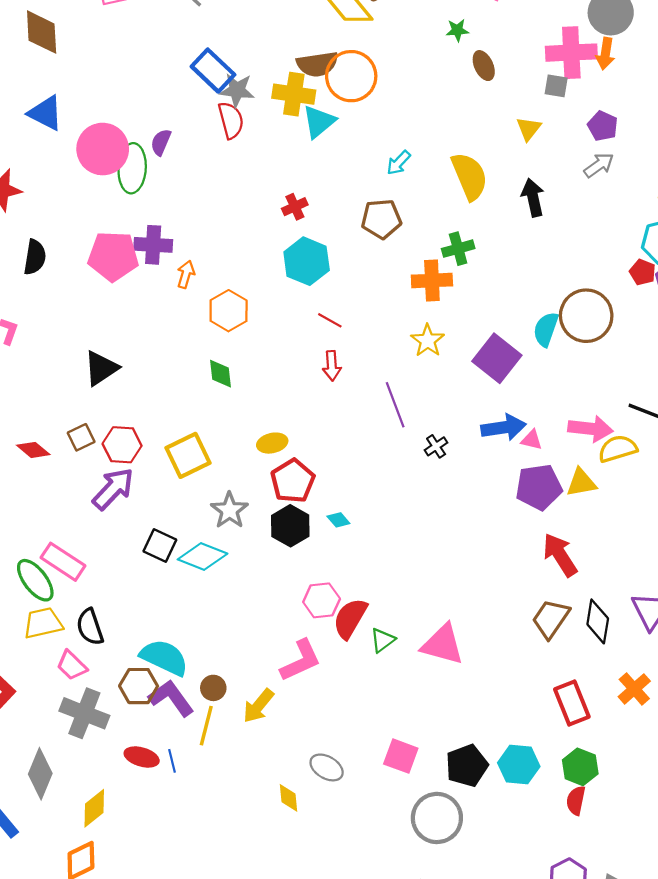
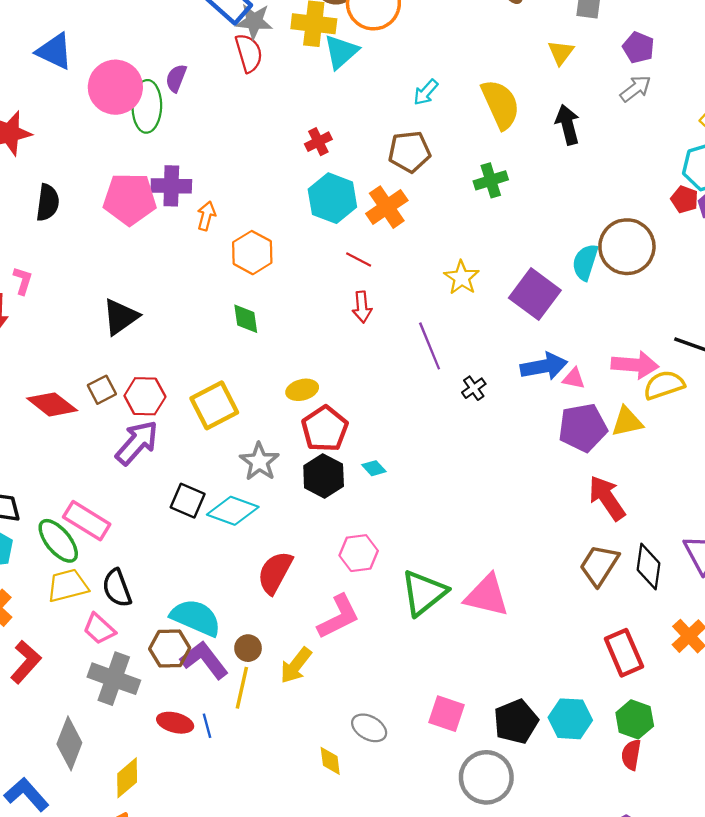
orange cross: (432, 281) -> (387, 207), moved, turned -30
red diamond: (33, 450) -> (52, 404), size x1.4
red semicircle: (350, 618) -> (275, 572), moved
green triangle: (383, 640) -> (424, 593), size x1.8

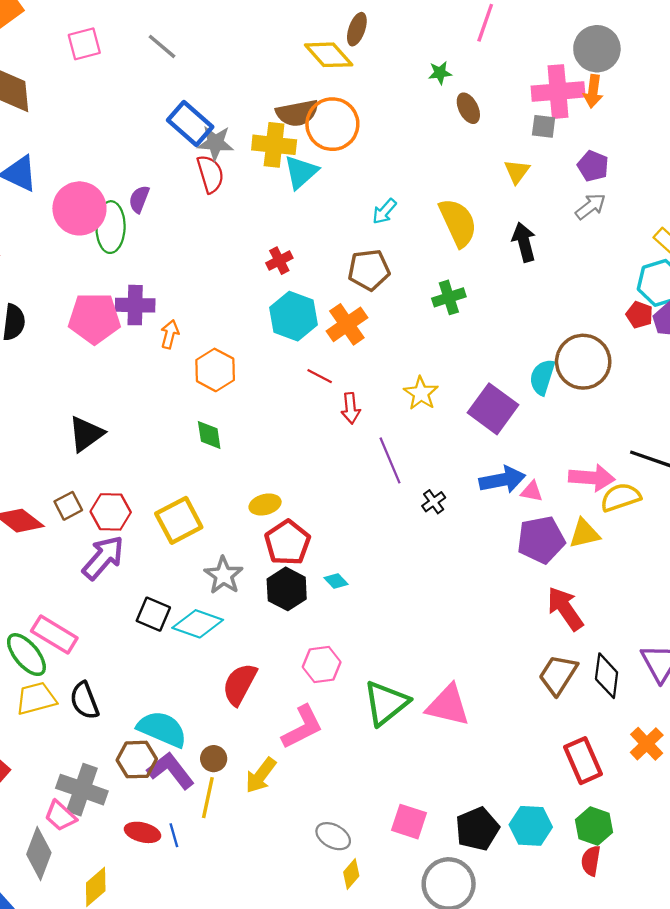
red arrow: (362, 307) -> (351, 408), moved
pink trapezoid: (99, 629) -> (60, 816), moved
yellow diamond: (330, 761) -> (351, 874), moved, turned 48

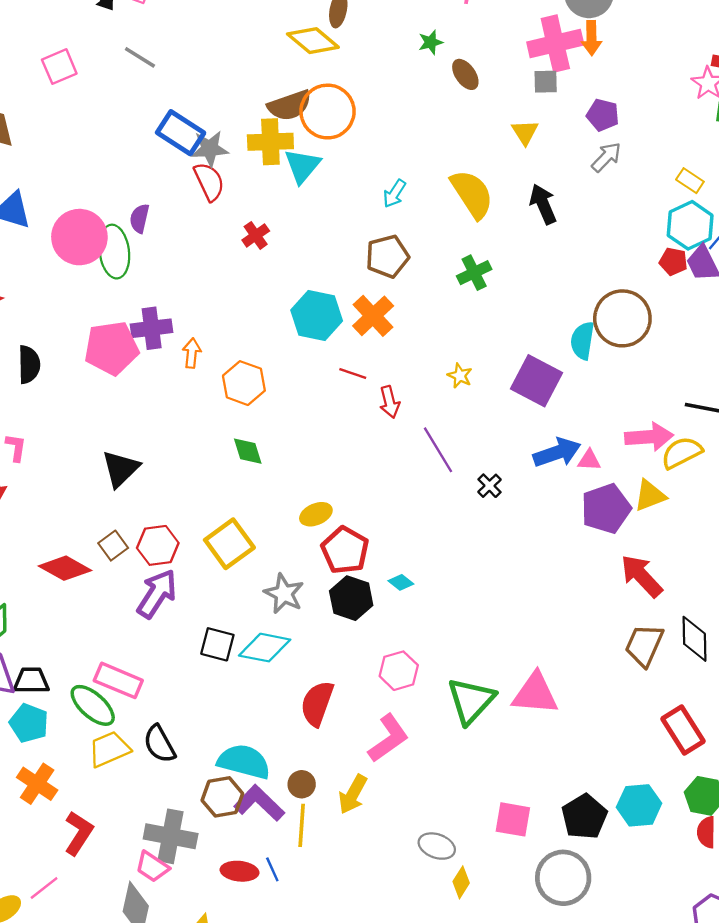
red cross: (279, 261) -> (256, 235), moved
yellow star: (421, 393) -> (460, 376), size x0.7

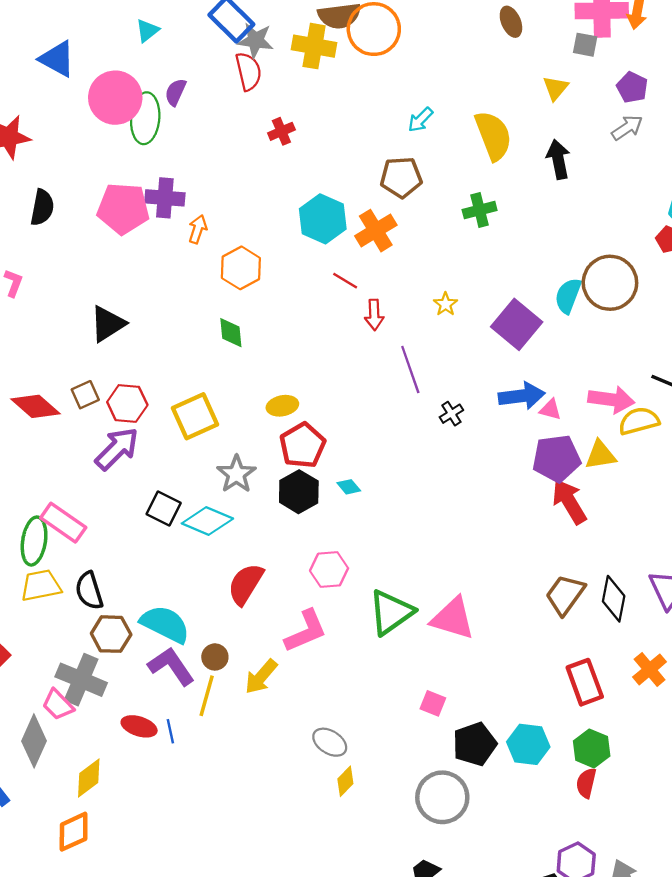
cyan triangle: (302, 166) -> (147, 31), moved, size x0.7
red arrow: (642, 576) -> (569, 502), moved
green ellipse: (93, 705) -> (34, 541), turned 45
brown hexagon: (222, 797) -> (111, 634), moved
pink square: (513, 819) -> (433, 703), moved, size x0.7

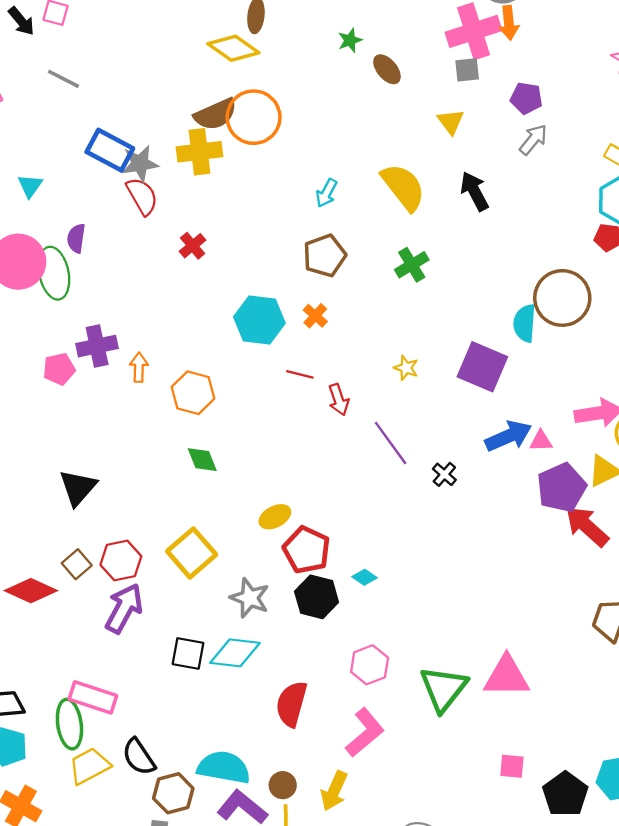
pink pentagon: (123, 209) -> (59, 369), size x0.6
orange cross: (376, 231) -> (315, 316), size x0.6

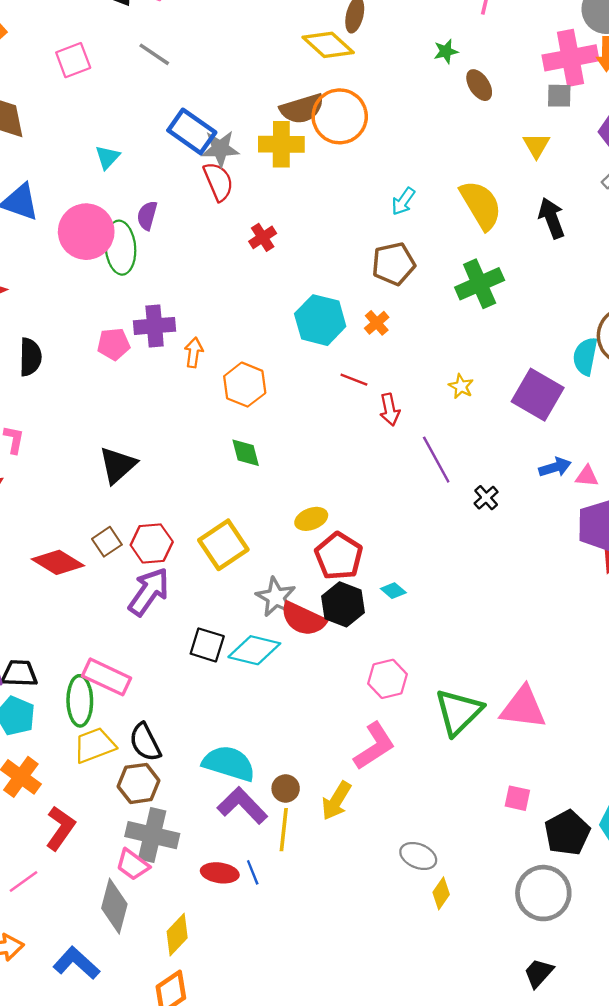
green cross: (412, 265) -> (480, 284), size x1.4
blue arrow: (508, 436) -> (555, 467), size x0.7
red semicircle: (291, 704) -> (303, 619), moved, turned -87
brown hexagon: (173, 793) -> (139, 783), moved

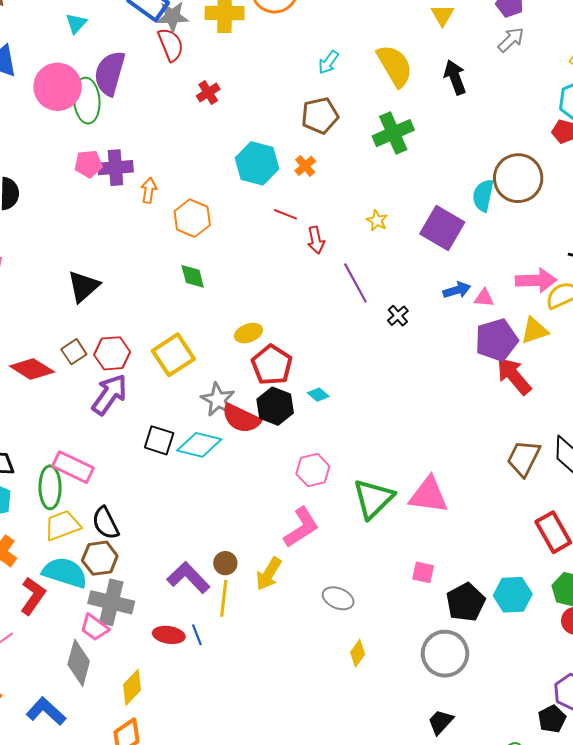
purple semicircle: (147, 215) -> (110, 73), size x1.8
pink pentagon: (114, 344) -> (88, 164), moved
cyan semicircle: (229, 763) -> (65, 573), moved
gray ellipse: (418, 856) -> (338, 598), moved

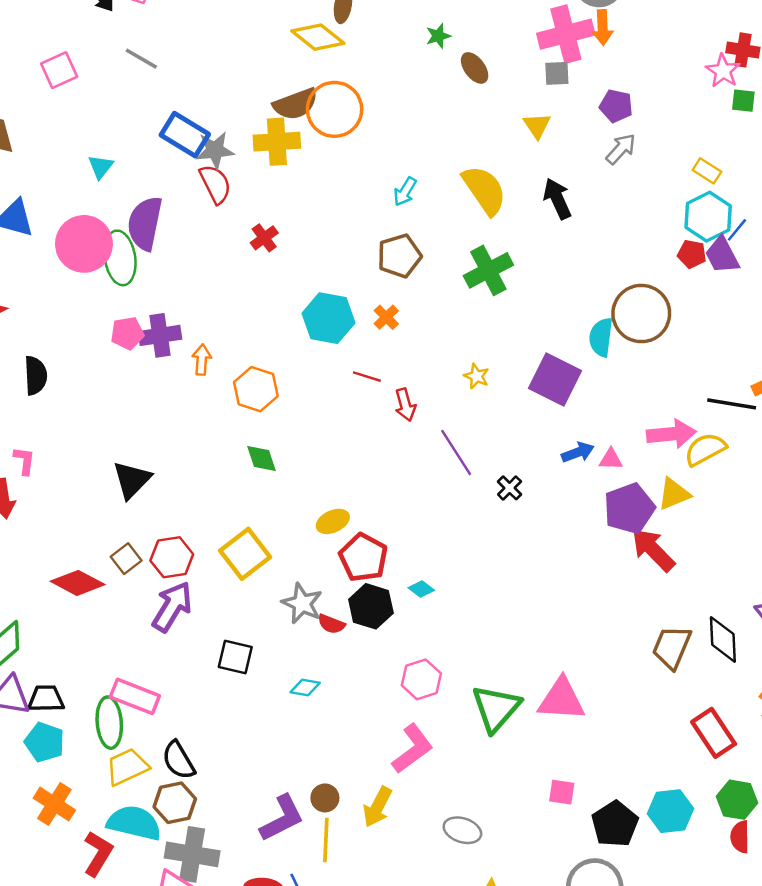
red semicircle: (241, 418) -> (331, 624), size x0.6
cyan diamond: (199, 445) -> (305, 687), moved, size x0.6
purple L-shape: (188, 578) -> (282, 818), turned 111

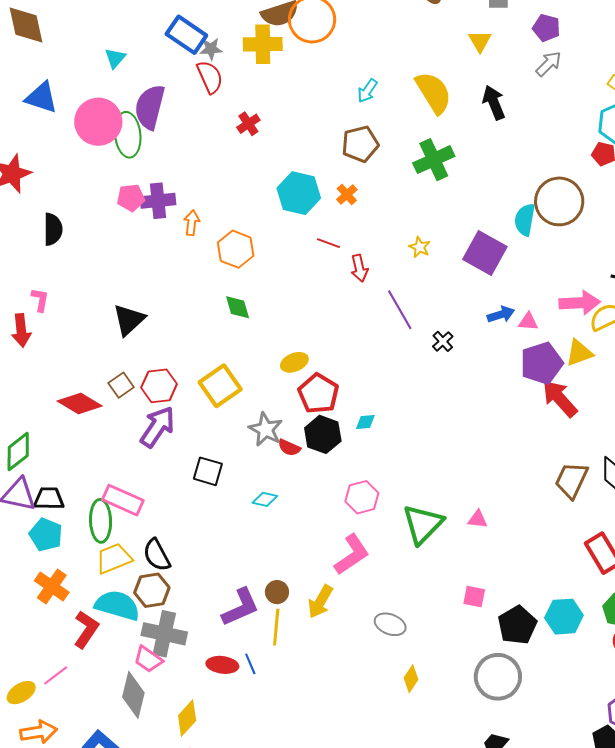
gray star: (215, 150) -> (211, 49), size x0.7
cyan diamond: (421, 589) -> (365, 422), turned -45
pink triangle: (562, 699) -> (478, 519), size x0.5

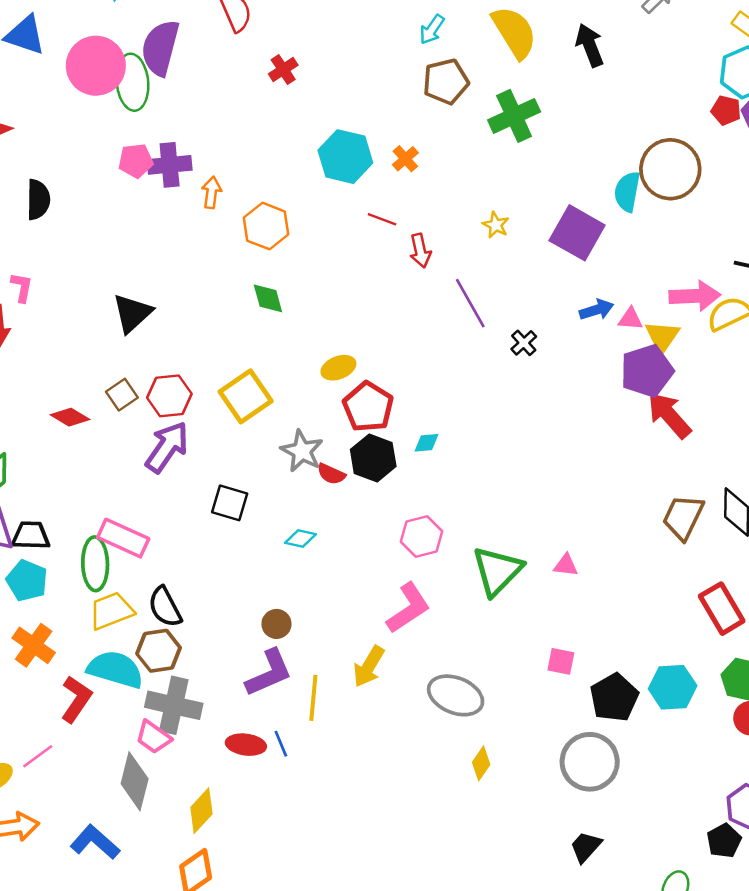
brown pentagon: (360, 144) -> (446, 81), moved
yellow triangle: (579, 353) -> (662, 337), moved, turned -36
red diamond: (80, 403) -> (70, 417), size x0.7
brown circle: (277, 592) -> (276, 624), moved
gray ellipse: (390, 624) -> (456, 695), size x1.4

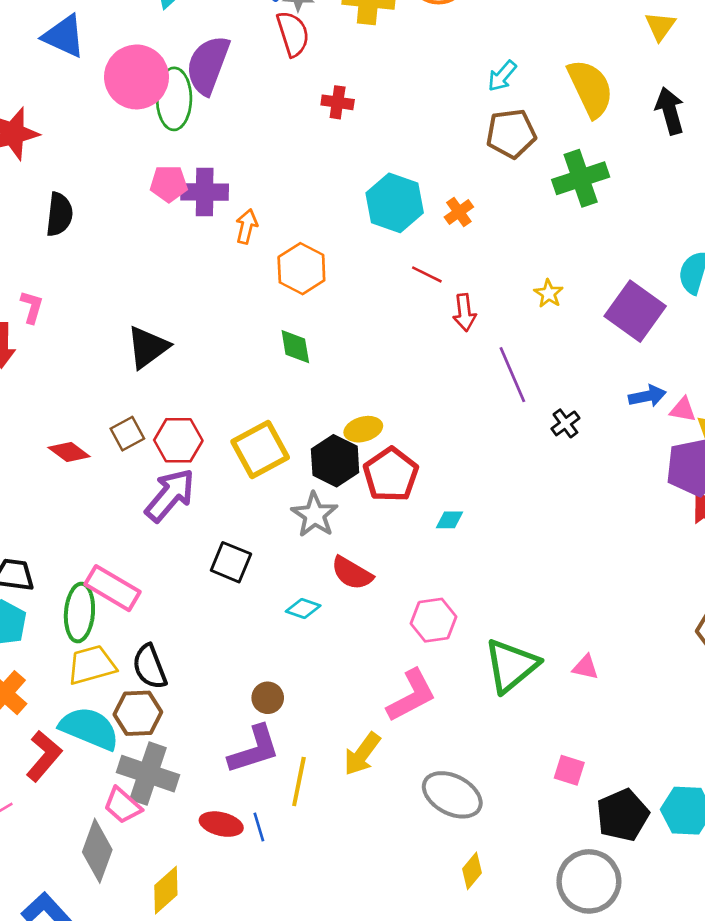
red cross: (283, 70) -> (338, 102), turned 36
black hexagon: (373, 458) -> (335, 461), moved
red semicircle: (331, 474) -> (352, 573), moved, size x1.4

